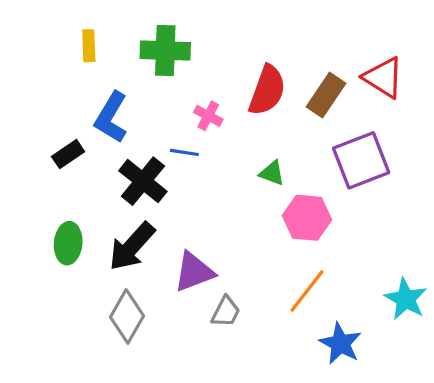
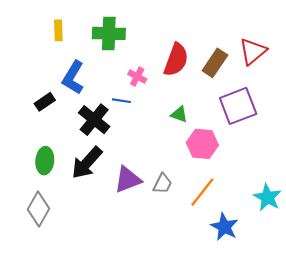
red triangle: (383, 78) -> (253, 51), turned 48
gray trapezoid: (226, 312) -> (162, 184), moved
gray diamond: (127, 316) -> (38, 209), moved

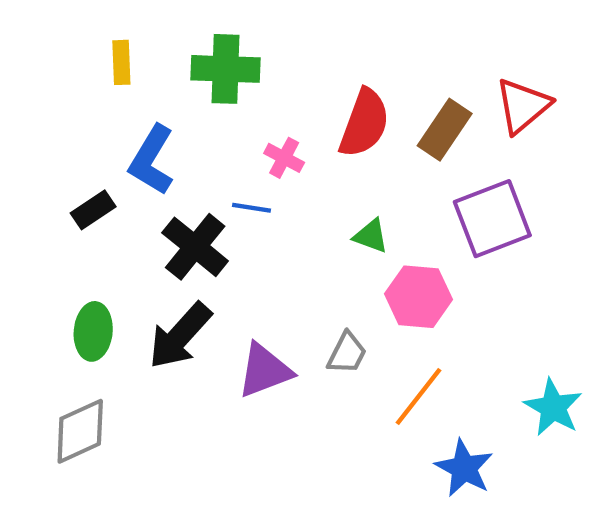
gray trapezoid: (162, 184) -> (347, 353), moved
gray diamond: (38, 209) -> (80, 431), turned 36

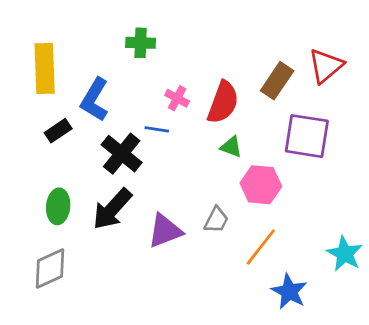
yellow rectangle: (121, 62) -> (45, 69), moved, size x1.8
green cross: (225, 69) -> (141, 43), size x0.7
red semicircle: (364, 123) -> (223, 102), moved
purple square: (492, 219) -> (307, 136), turned 30

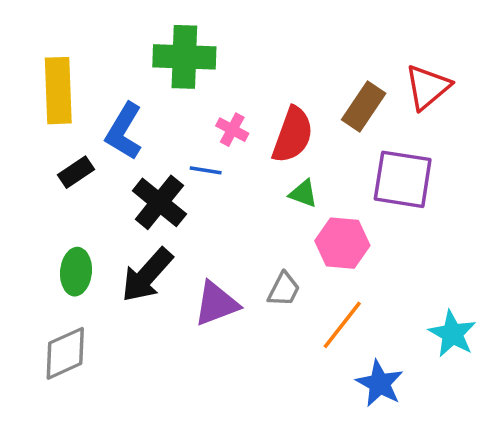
green cross: (141, 43) -> (184, 57), size x1.6

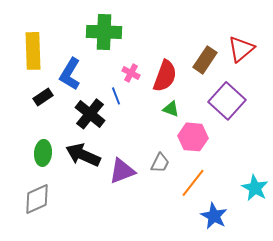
blue line: (206, 170) -> (116, 96), turned 60
purple square: (403, 179) -> (227, 101), turned 33
black arrow: (147, 275) -> (83, 155), turned 72

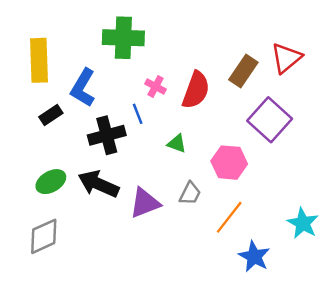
green triangle: (171, 109) -> (177, 144), moved
black cross: (90, 114) -> (107, 135), turned 36
green ellipse: (43, 153) -> (51, 182), turned 55

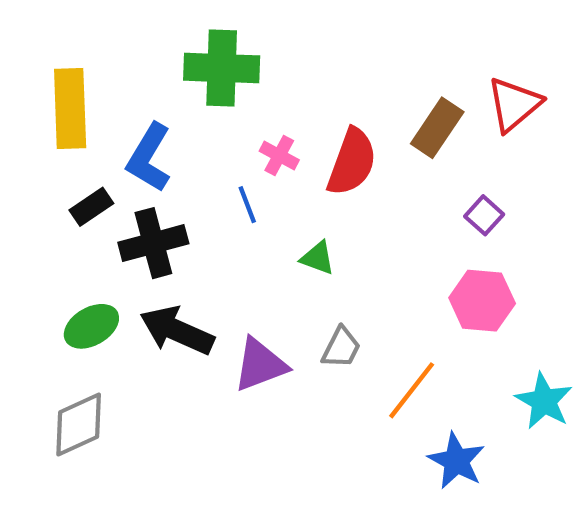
purple square: (270, 120) -> (484, 215), size x0.5
black cross: (107, 135) -> (153, 243), moved
pink hexagon: (229, 163) -> (482, 301), moved

